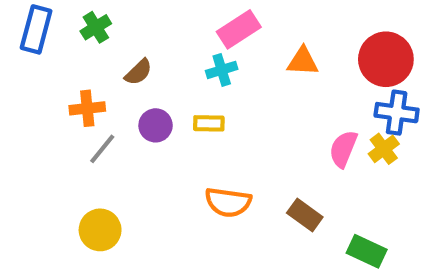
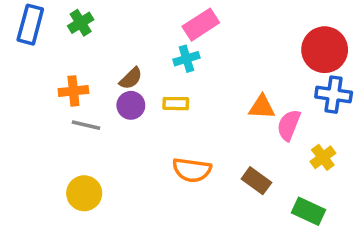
orange triangle: (303, 61) -> (262, 107), moved
brown semicircle: (138, 72) -> (131, 78), moved
gray line: (102, 149) -> (86, 125), turned 64
yellow cross: (384, 149) -> (323, 157), moved

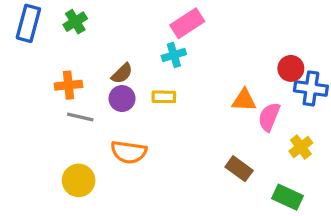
red circle: (325, 50) -> (291, 68), moved, size x0.6
orange semicircle: (192, 170) -> (129, 152), moved

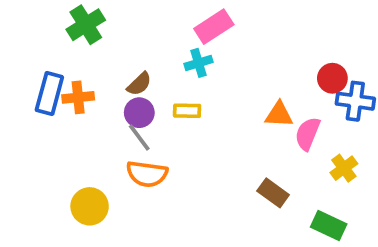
green cross: (75, 22) -> (86, 25), size x1.4
blue rectangle: (28, 23) -> (49, 94), moved
gray line: (80, 117) -> (139, 138), moved, turned 40

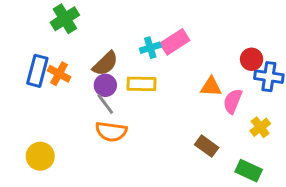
pink rectangle: (214, 27) -> (175, 42), moved
brown semicircle: (139, 84) -> (105, 64), size x1.4
orange cross: (78, 97) -> (59, 74), turned 35
yellow rectangle: (187, 111) -> (142, 84), size x1.4
yellow circle: (90, 206) -> (40, 156), moved

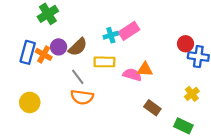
purple circle: (105, 85) -> (59, 47), moved
orange triangle: (211, 87) -> (145, 69), moved
pink semicircle: (233, 101) -> (132, 75), moved, turned 84
yellow circle: (40, 156) -> (30, 102), moved

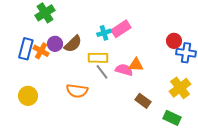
gray line: (78, 77) -> (102, 72), moved
yellow cross: (192, 94) -> (180, 88), size x1.5

